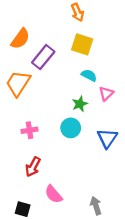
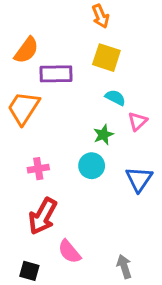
purple rectangle: (43, 57) -> (56, 74), turned 50
red arrow: (33, 167) -> (43, 216), size x1.4

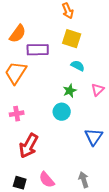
pink triangle: (138, 121) -> (98, 90), moved
pink cross: (38, 169) -> (17, 114), moved
blue triangle: (139, 179) -> (94, 137), moved
pink semicircle: (69, 252) -> (47, 180), moved

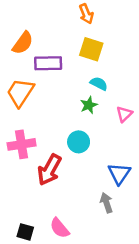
green star: (70, 91) -> (89, 105), moved
pink cross: (17, 114) -> (22, 144), size x1.5
red arrow: (29, 146) -> (49, 170), moved
gray arrow: (84, 180) -> (106, 203), moved

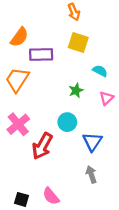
cyan semicircle: (99, 84) -> (100, 71), moved
pink cross: (22, 144) -> (18, 124), turned -30
blue triangle: (119, 174) -> (92, 142), moved

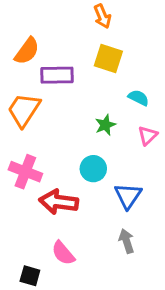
pink cross: (18, 124) -> (25, 172), turned -30
red arrow: (42, 146) -> (59, 202), turned 68
pink semicircle: (51, 196) -> (63, 253), moved

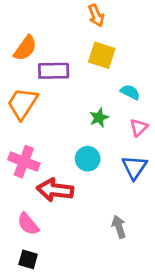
blue triangle: (128, 196) -> (134, 167), moved
pink semicircle: (63, 253) -> (28, 224), moved

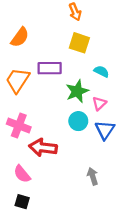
purple rectangle: (54, 71) -> (50, 68), moved
green star: (99, 118) -> (77, 91), size x1.5
pink triangle: (139, 128) -> (99, 103), moved
cyan circle: (88, 159) -> (78, 121), moved

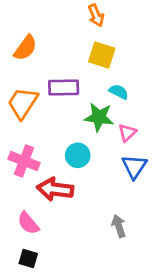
cyan semicircle: (101, 71) -> (119, 92), moved
green star: (77, 91) -> (99, 117), turned 30
cyan circle: (78, 121) -> (78, 155), moved

